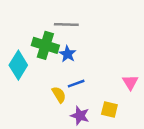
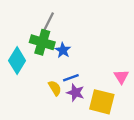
gray line: (66, 24) -> (48, 23), moved, turned -65
yellow square: (109, 109) -> (102, 102), size x1.6
purple star: (80, 116) -> (75, 93), moved

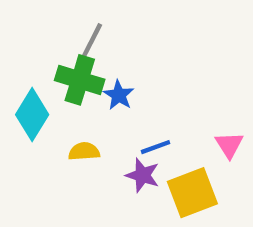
blue line: (71, 78) -> (156, 147), moved
yellow semicircle: (55, 88) -> (84, 151), moved, turned -63
yellow square: (102, 102) -> (192, 193), turned -35

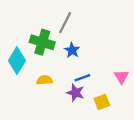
gray line: (91, 43) -> (65, 23), moved
blue star: (119, 95) -> (72, 50), moved
yellow square: (192, 193) -> (102, 102), size x0.6

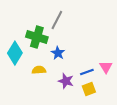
blue star: (72, 50) -> (58, 53), moved
blue line: (82, 78) -> (87, 72), moved

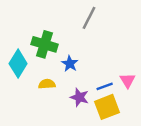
gray line: (57, 20) -> (89, 18), moved
yellow square: (89, 89) -> (107, 107), size x1.5

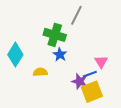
green cross: (45, 44) -> (55, 35), moved
pink triangle: (128, 80) -> (101, 62), moved
purple star: (79, 97) -> (79, 81), moved

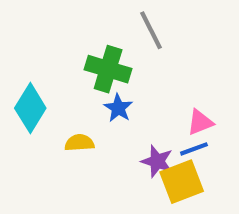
gray line: (76, 15) -> (151, 30), turned -54
pink triangle: (101, 62) -> (200, 122), turned 40
blue line: (90, 74) -> (194, 149), moved

